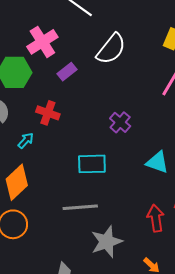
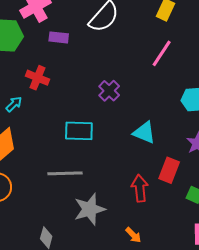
purple rectangle: (67, 72) -> (59, 37), turned 42

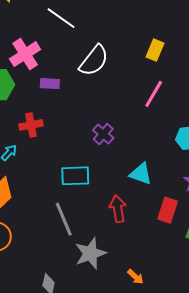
red cross: (37, 78) -> (31, 125), turned -30
gray line: (65, 173) -> (64, 219), turned 72
red arrow: (140, 188) -> (118, 209), moved

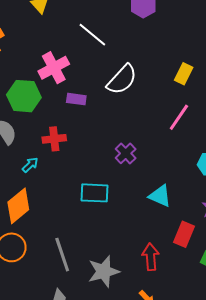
red arrow: (118, 209) -> (151, 257), moved
gray line: (64, 219) -> (62, 255), moved

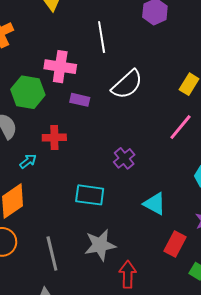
white line: (92, 35) -> (102, 37), turned 36
pink cross: (54, 68) -> (60, 67), turned 32
red arrow: (151, 257) -> (128, 274), moved
gray star: (104, 271) -> (100, 245), moved

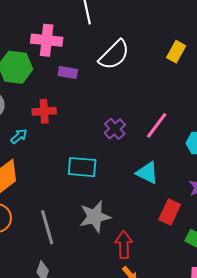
pink line: (180, 127) -> (157, 125), moved

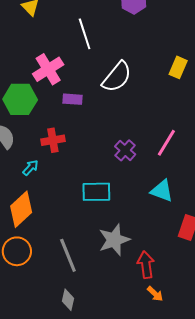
pink cross: (47, 40) -> (48, 69), turned -32

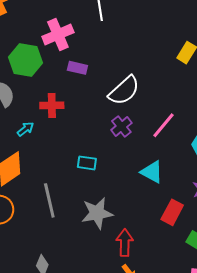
white semicircle: (117, 77) -> (124, 91), moved
cyan rectangle: (96, 192) -> (87, 163), size x0.7
gray line: (68, 255) -> (49, 200), moved

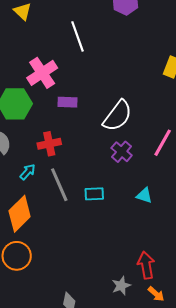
cyan triangle: (152, 172) -> (144, 195), moved, size x0.7
gray line: (49, 200) -> (59, 185), moved
gray star: (97, 213) -> (121, 286), moved, size x0.6

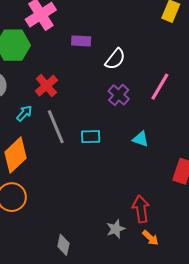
purple rectangle: (67, 102) -> (81, 41), moved
white semicircle: (117, 116) -> (115, 59), size x0.7
red cross: (49, 144) -> (46, 86), turned -30

